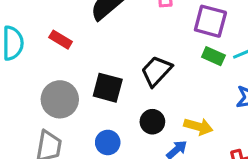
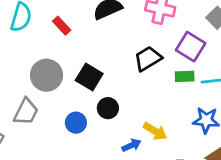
green rectangle: (213, 56) -> (185, 76), turned -42
black trapezoid: (156, 71) -> (148, 59), moved
black circle: (152, 122) -> (108, 108), moved

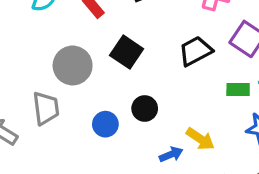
green rectangle: (185, 76) -> (238, 89), moved
black square: (89, 77) -> (127, 52), moved
gray trapezoid: (26, 112) -> (46, 108), turned -36

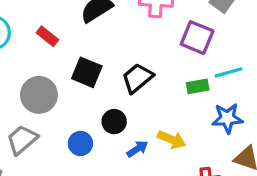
black trapezoid: (195, 51) -> (137, 78), moved
gray trapezoid: (46, 108) -> (22, 140), turned -112
blue arrow: (171, 154) -> (137, 149), moved

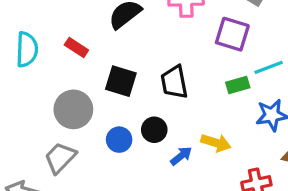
black trapezoid: (137, 78) -> (174, 82), turned -56
blue circle: (80, 143) -> (119, 140), moved

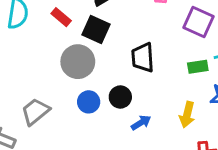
black square: (121, 81) -> (96, 30), moved
gray circle: (73, 109) -> (78, 62), moved
yellow arrow: (216, 143) -> (187, 115), moved, turned 80

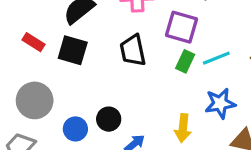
black trapezoid: (143, 58) -> (133, 50), moved
gray circle: (78, 62) -> (35, 100), moved
green rectangle: (198, 67) -> (185, 61), moved, turned -48

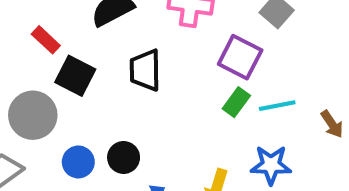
black square: (73, 50) -> (75, 76), moved
black trapezoid: (133, 50) -> (145, 70), moved

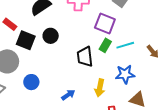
black trapezoid: (145, 70) -> (85, 57), moved
black circle: (124, 157) -> (51, 36), moved

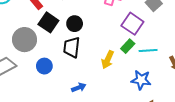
black trapezoid: (85, 57) -> (72, 47), moved
yellow arrow: (100, 88) -> (108, 60), moved

